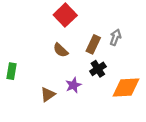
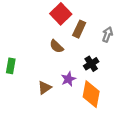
brown rectangle: (93, 44) -> (79, 29), moved
orange diamond: (126, 87) -> (91, 94), moved, turned -76

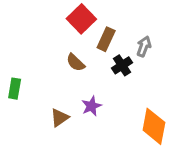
black cross: (91, 64) -> (122, 65), moved
orange diamond: (91, 94) -> (154, 126), moved

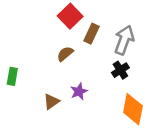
gray arrow: (144, 46) -> (124, 40), size x1.6
brown semicircle: (76, 62) -> (65, 54), turned 96
black cross: (122, 65) -> (120, 70), moved

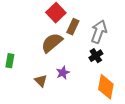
brown semicircle: (65, 54) -> (52, 43), size x1.6
brown triangle: (51, 102) -> (41, 81), turned -40

